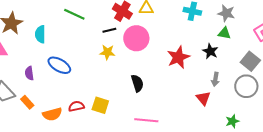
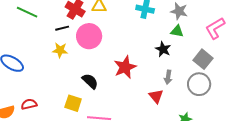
red star: (178, 57) -> (125, 67), moved
black semicircle: (137, 83) -> (90, 81), turned -30
yellow square: (100, 105) -> (73, 103), moved

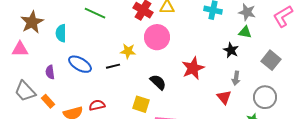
black line: (62, 28) -> (113, 66), moved
pink L-shape: (215, 28) -> (283, 16), moved
gray circle: (199, 84) -> (265, 97), moved

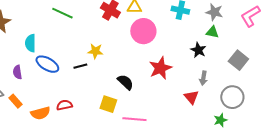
cyan semicircle: (61, 33) -> (30, 43), moved
pink circle: (157, 37) -> (143, 31), moved

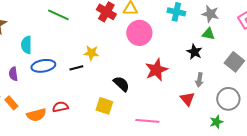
blue ellipse: (47, 64) -> (43, 66), turned -40
pink line: (134, 119) -> (147, 121), moved

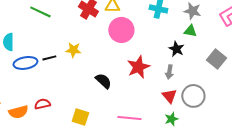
black line: (76, 68) -> (49, 58), moved
gray arrow: (199, 80) -> (169, 72), moved
gray circle: (228, 99) -> (193, 96), moved
yellow square: (104, 106) -> (80, 117), moved
green star: (216, 122) -> (171, 119), moved

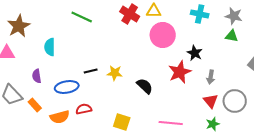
black star: (176, 49) -> (195, 53), moved
yellow star: (73, 50) -> (115, 73), moved
black line: (49, 58) -> (91, 71), moved
blue ellipse: (25, 63) -> (67, 87), moved

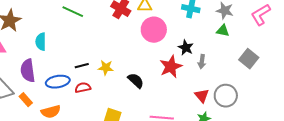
purple semicircle: (37, 76) -> (28, 71), size x1.6
gray arrow: (211, 77) -> (202, 62), moved
red semicircle: (84, 109) -> (83, 88), moved

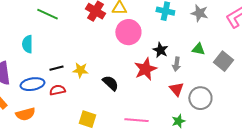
green triangle: (223, 31) -> (198, 49), moved
cyan semicircle: (41, 42) -> (27, 44), moved
red triangle: (202, 96) -> (176, 89), moved

